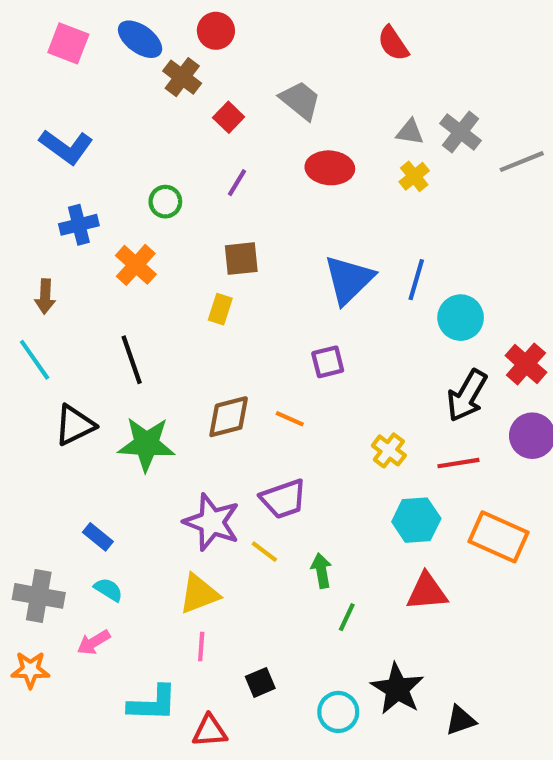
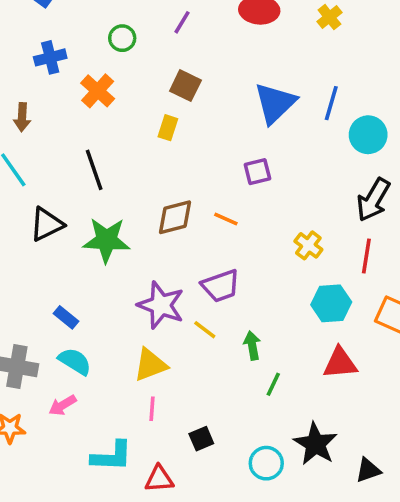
brown square: (241, 259) -> (185, 86), turned 32
red line: (458, 463) -> (366, 256), turned -72
cyan semicircle: (108, 590) -> (75, 361), size x1.4

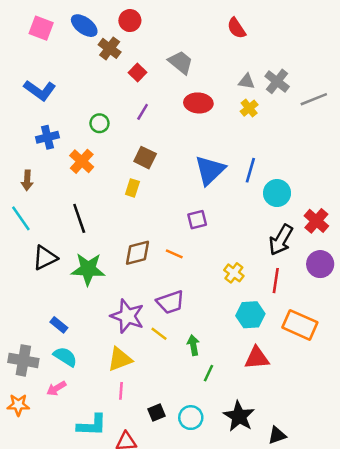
cyan circle: (266, 463) -> (191, 418), moved

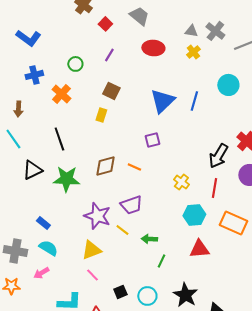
cyan circle: (277, 193) -> (228, 85), moved
green arrow: (193, 345) -> (149, 239), turned -77
pink line: (121, 391) -> (92, 275), turned -48

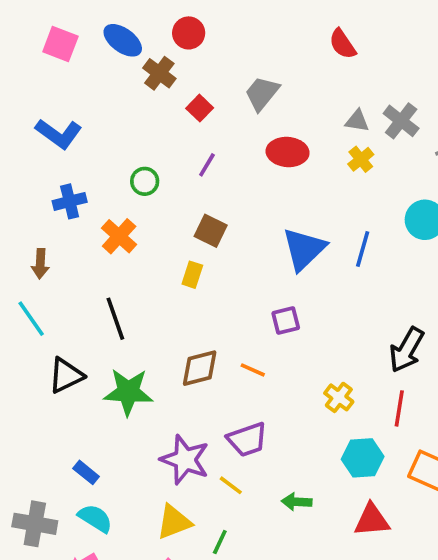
gray trapezoid: (139, 16) -> (262, 93), turned -90
green arrow: (149, 239) -> (297, 502), moved
green line: (161, 261) -> (220, 542), moved

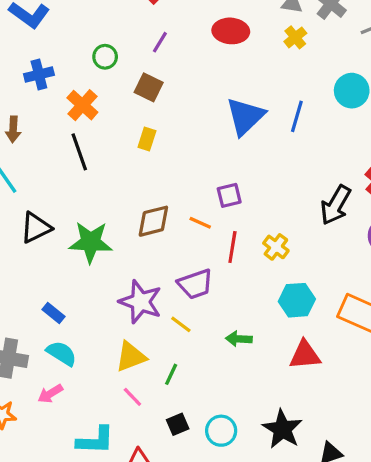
brown square: (211, 231) -> (149, 87), moved
black line: (115, 319) -> (79, 152), moved
purple square: (286, 320) -> (229, 195), moved
red line: (399, 408) -> (232, 247), moved

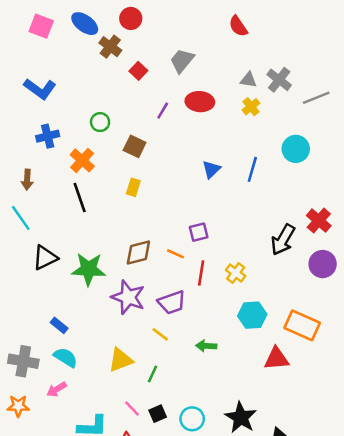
purple line: (160, 42) -> (163, 111), moved
blue triangle: (245, 116) -> (211, 169), size x0.6
purple star: (141, 302) -> (128, 297), moved
red triangle: (305, 355) -> (277, 359), moved
pink line: (132, 397) -> (132, 409), moved

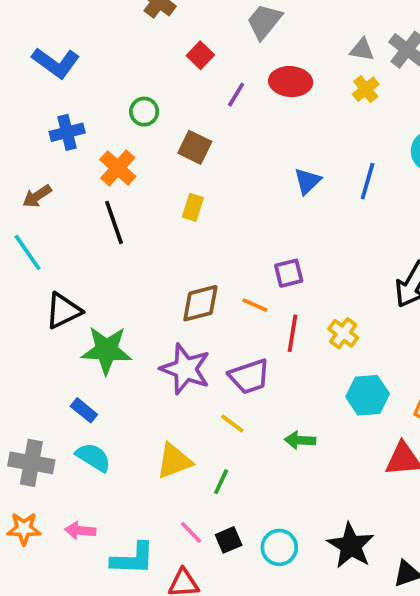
red square: (138, 71) -> (200, 55), moved
brown arrow: (27, 180) -> (37, 196), turned 54
green star: (89, 269) -> (106, 350), moved
pink arrow: (57, 389) -> (80, 531), moved, turned 36

